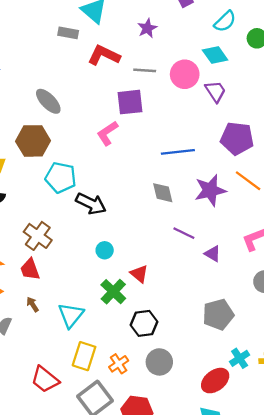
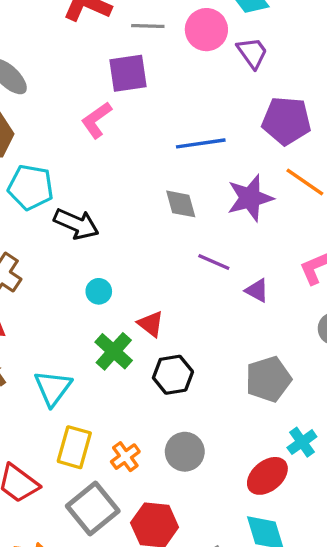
black hexagon: (144, 323) -> (173, 375), moved

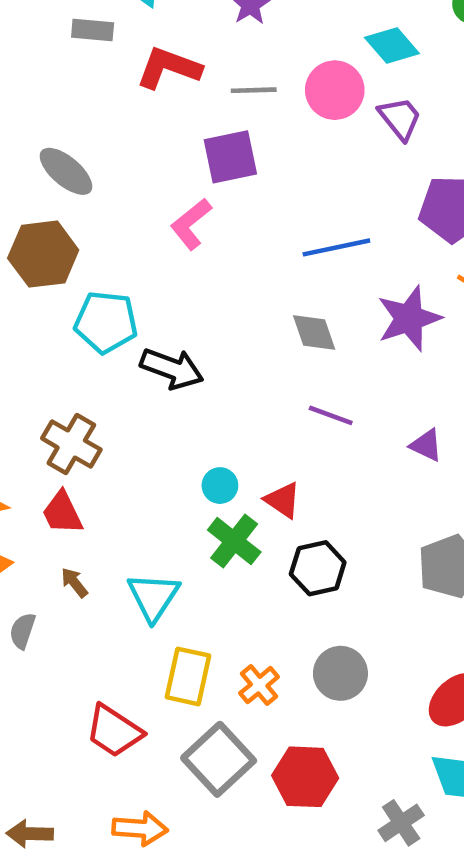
purple line: (214, 262) -> (331, 415), moved
cyan circle: (99, 291) -> (220, 486), moved

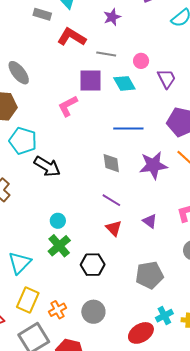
cyan diamond: (392, 45) -> (124, 83), moved
pink circle: (335, 90) -> (141, 61), size x0.6
red triangle: (283, 500) -> (114, 228), moved

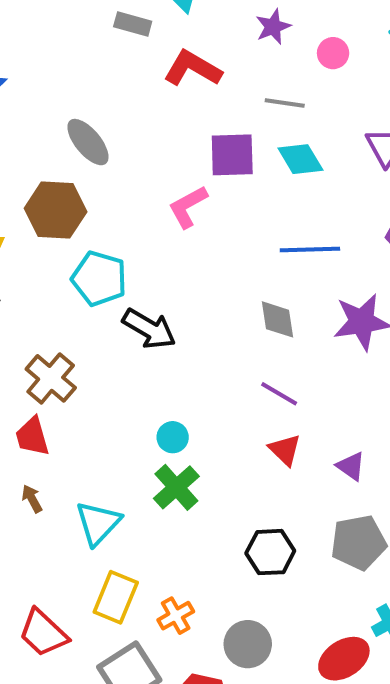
gray line: (106, 54) -> (285, 103), moved
pink circle: (141, 61) -> (333, 53), moved
purple triangle: (150, 221) -> (351, 466), moved
black hexagon: (93, 265) -> (270, 552), moved
gray circle: (93, 312) -> (248, 644), moved

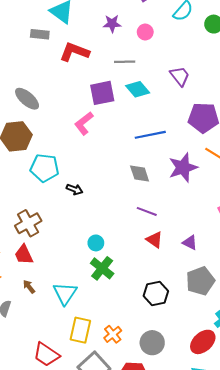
purple star: (273, 27) -> (112, 24), turned 30
black arrow: (149, 329) -> (74, 189), size x0.6
brown cross: (51, 378) -> (28, 223), turned 30

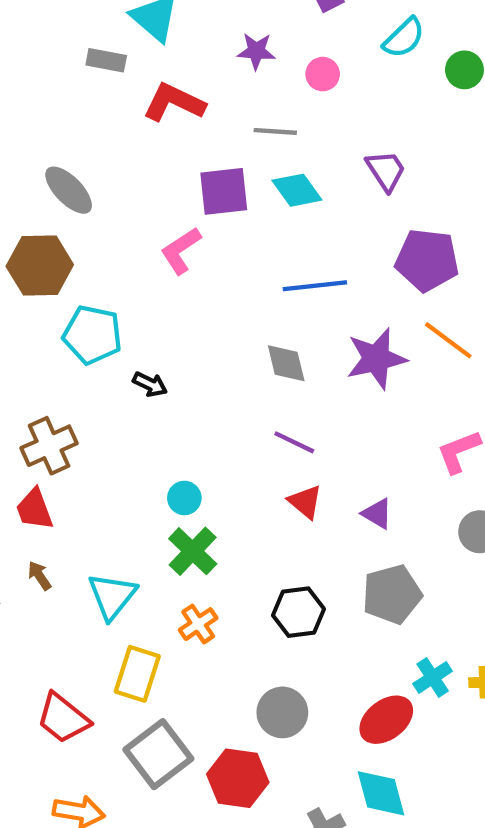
orange cross: (113, 334) -> (198, 624), moved

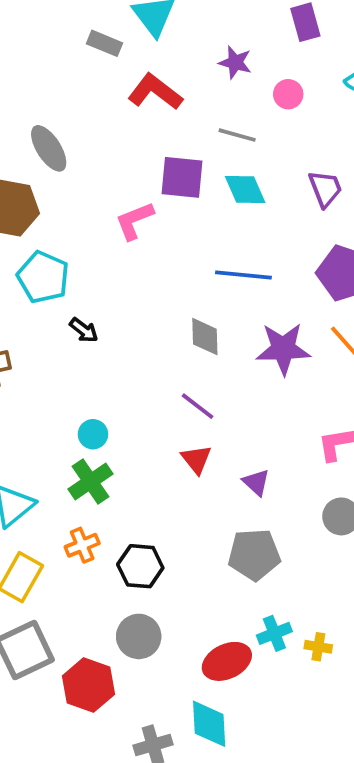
black hexagon: (298, 612) -> (140, 566), moved

